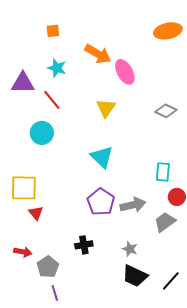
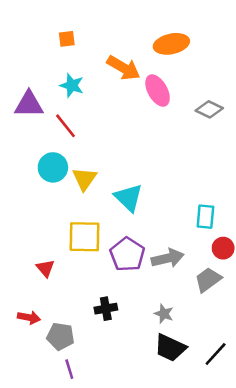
orange ellipse: (168, 31) -> (171, 44), moved
yellow triangle: (106, 108) -> (84, 179), moved
gray diamond: (166, 111) -> (209, 109), moved
yellow square: (24, 188) -> (84, 237), moved
gray pentagon: (48, 267) -> (60, 336), turned -30

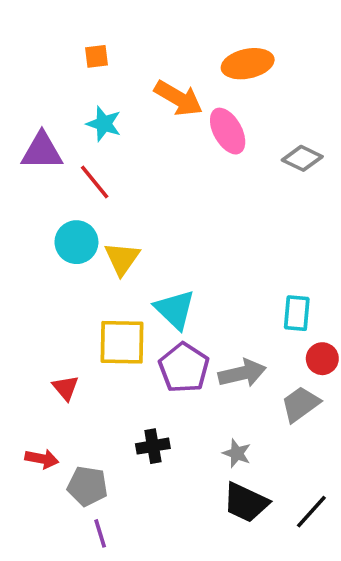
cyan triangle: (129, 198) -> (175, 309), moved

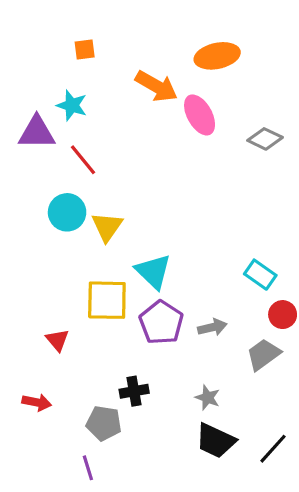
cyan star: (104, 124) -> (72, 105), moved
cyan rectangle: (297, 313) -> (260, 275), turned -60
gray arrow: (242, 373) -> (212, 327), size x0.7
gray pentagon: (87, 486) -> (104, 423), moved

